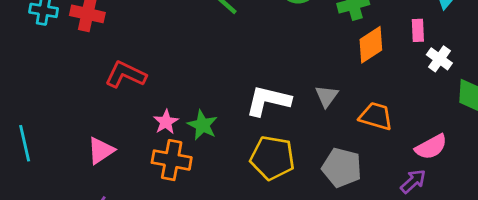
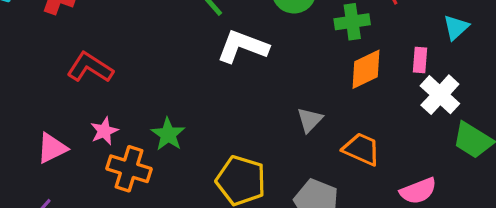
white cross: (439, 59) -> (440, 95), size x1.4
white L-shape: (268, 101) -> (243, 47), moved
pink star: (166, 122) -> (104, 131), moved

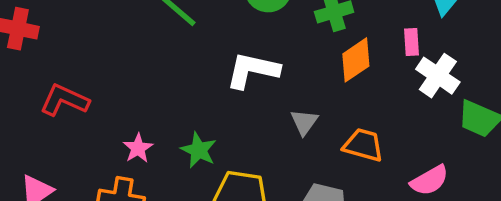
white L-shape: (243, 47) -> (252, 70), moved
pink star: (104, 131) -> (138, 148), moved
green star: (168, 134) -> (199, 150), moved

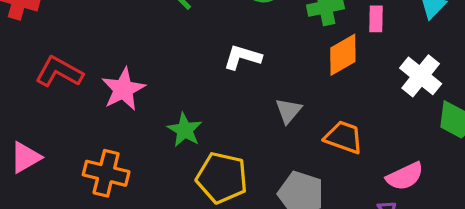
pink rectangle: (412, 42) -> (376, 19), moved
white L-shape: (252, 70) -> (242, 57), size x0.7
pink star: (138, 148) -> (123, 89), moved, size x1.5

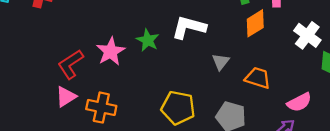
white L-shape: (242, 57) -> (189, 27), size x1.4
red L-shape: (59, 72) -> (71, 64), moved, turned -60
green star: (185, 130) -> (148, 40), moved
pink triangle: (25, 157) -> (66, 97), moved

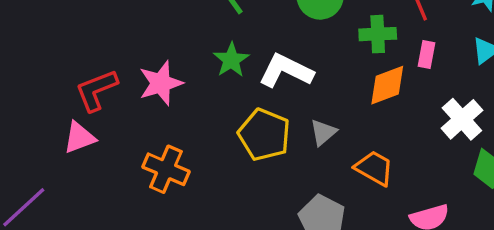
green star: (148, 40) -> (231, 60), moved
orange cross: (101, 108) -> (166, 169), moved
yellow pentagon: (178, 108) -> (264, 135), moved

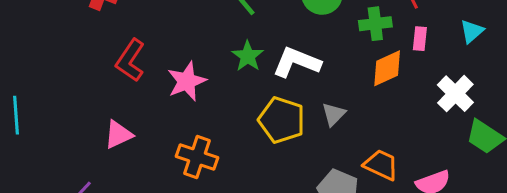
red L-shape: (96, 90) -> (130, 60), moved, turned -30
orange trapezoid: (374, 168) -> (381, 165), moved

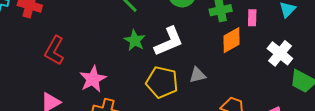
white L-shape: (297, 62) -> (169, 42), turned 140
pink star: (187, 81) -> (93, 79), moved
gray triangle: (334, 114) -> (197, 75), turned 36

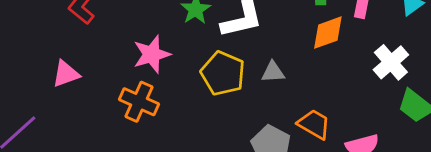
pink star: (93, 79) -> (152, 54), moved

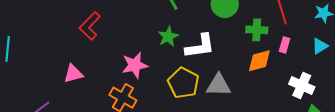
white cross: (391, 62) -> (302, 86), turned -30
gray triangle: (273, 72) -> (219, 85), size x1.5

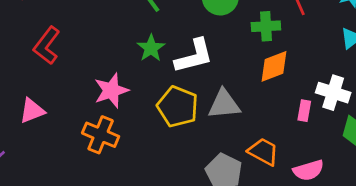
pink rectangle: (285, 45) -> (304, 111), moved

